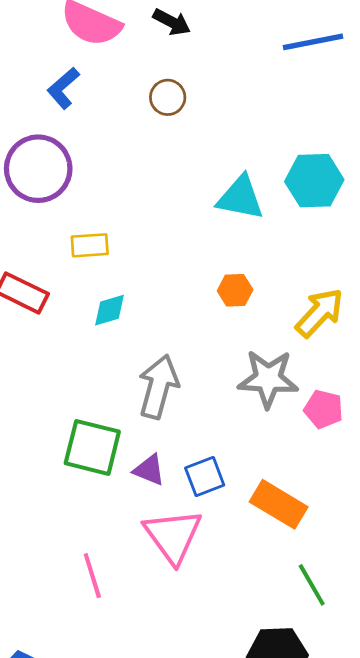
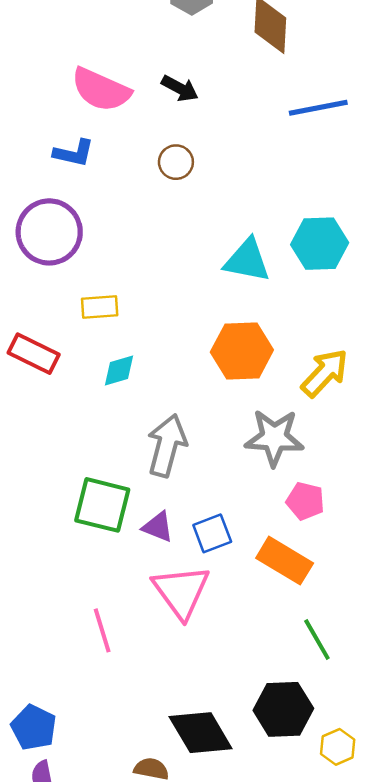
blue L-shape: (63, 88) -> (74, 153), turned -126
orange hexagon: (235, 290) -> (242, 351), size x1.8
pink pentagon: (324, 409) -> (305, 501), moved

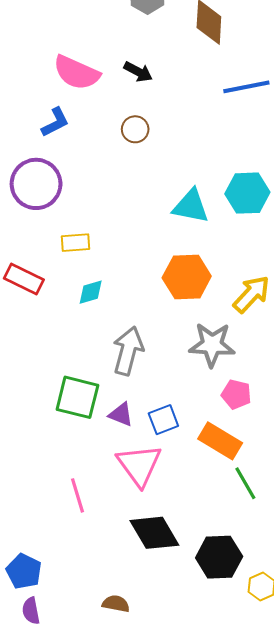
blue L-shape: (74, 153) -> (55, 122), turned -40
green line: (317, 639) -> (245, 483), moved
black diamond: (201, 733) -> (154, 533), moved

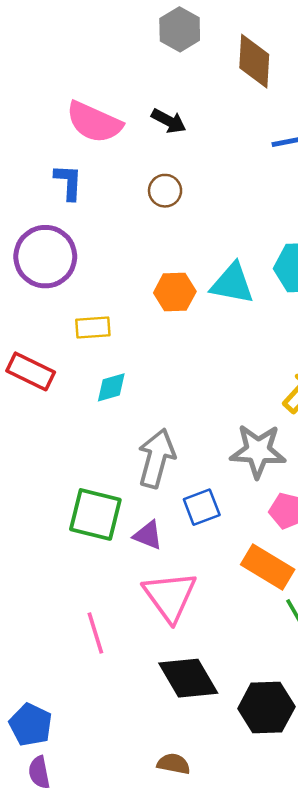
blue L-shape: (55, 122) -> (68, 182), turned -60
orange hexagon: (187, 277) -> (175, 292), moved, size x0.7
blue square: (163, 420) -> (202, 507), moved
brown semicircle: (116, 604) -> (174, 764), moved

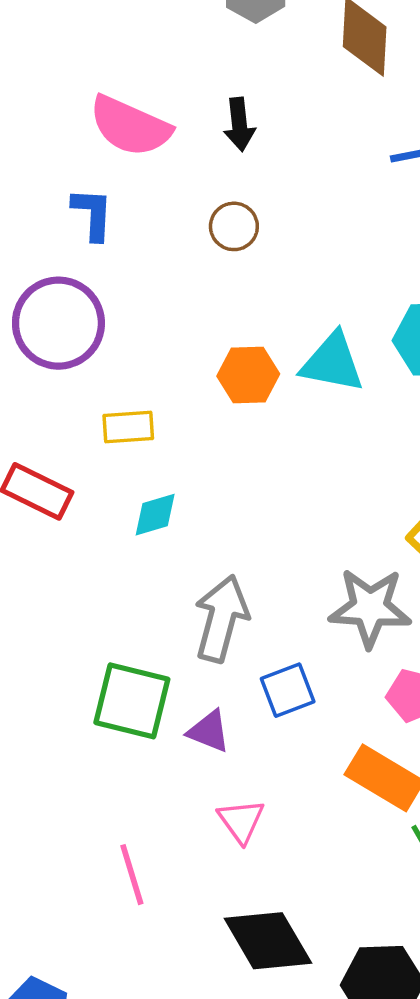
black arrow: (169, 121) -> (239, 124), turned 56
pink triangle: (170, 596) -> (241, 821), size x0.6

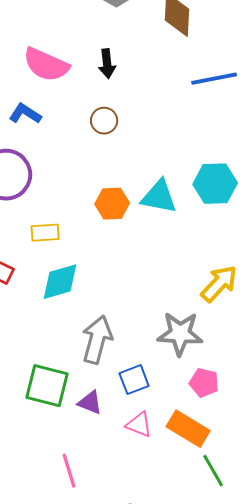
blue L-shape: (92, 214) -> (25, 114), turned -60
cyan diamond: (155, 515) -> (60, 282), size x1.5
pink triangle: (241, 821) -> (139, 425), moved, turned -32
pink line: (132, 875) -> (69, 471), moved

